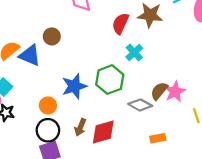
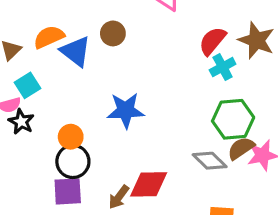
cyan cross: (134, 53) -> (223, 67), moved
green hexagon: (110, 80) -> (233, 119), moved
orange circle: (48, 105) -> (71, 137), moved
brown arrow: (80, 127) -> (119, 197), moved

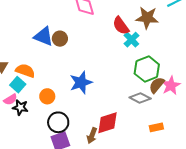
orange semicircle: (49, 37) -> (25, 71), moved, turned 60
red semicircle: (212, 41) -> (121, 26), turned -60
blue triangle: (76, 51) -> (44, 36), moved
orange circle: (71, 137) -> (47, 96), moved

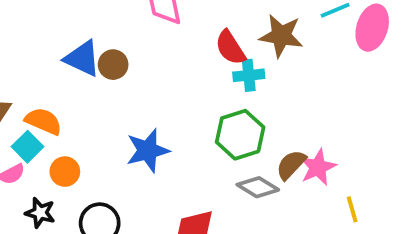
cyan cross: (131, 40) -> (249, 75), turned 35
green hexagon: (147, 69) -> (240, 135), moved
orange circle: (47, 96) -> (65, 172), moved
black star: (20, 107) -> (40, 213), moved

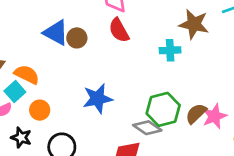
red semicircle: (230, 48) -> (119, 30), moved
green hexagon: (240, 135) -> (163, 109), moved
gray diamond: (258, 187) -> (147, 128), moved

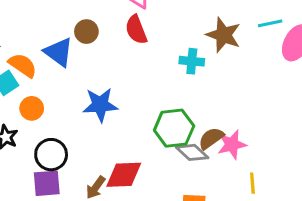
blue triangle: (56, 33) -> (59, 52), moved
gray diamond: (147, 128) -> (192, 152), moved

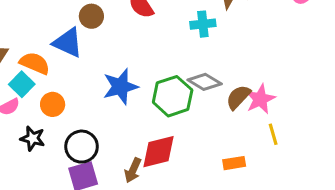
green hexagon: (174, 128) -> (173, 96), moved
gray diamond: (192, 152) -> (205, 82), moved
yellow line: (252, 183) -> (273, 134), moved

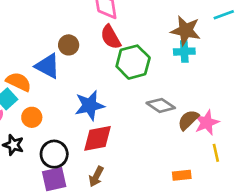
cyan cross: (203, 24) -> (184, 52), moved
green hexagon: (173, 96) -> (133, 62), moved
red diamond: (158, 152) -> (98, 138), moved

